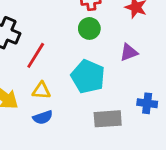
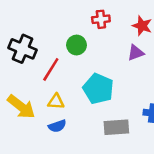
green circle: (89, 28) -> (76, 45), moved
purple triangle: (129, 52) -> (136, 53), moved

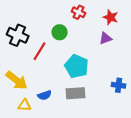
red cross: (101, 19) -> (79, 12), turned 32
yellow triangle: (56, 102) -> (25, 105), moved
gray rectangle: (116, 127) -> (76, 93), moved

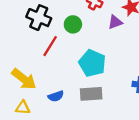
black cross: (18, 35) -> (39, 18), moved
purple triangle: (106, 38) -> (115, 22), moved
yellow triangle: (25, 105) -> (23, 108), moved

